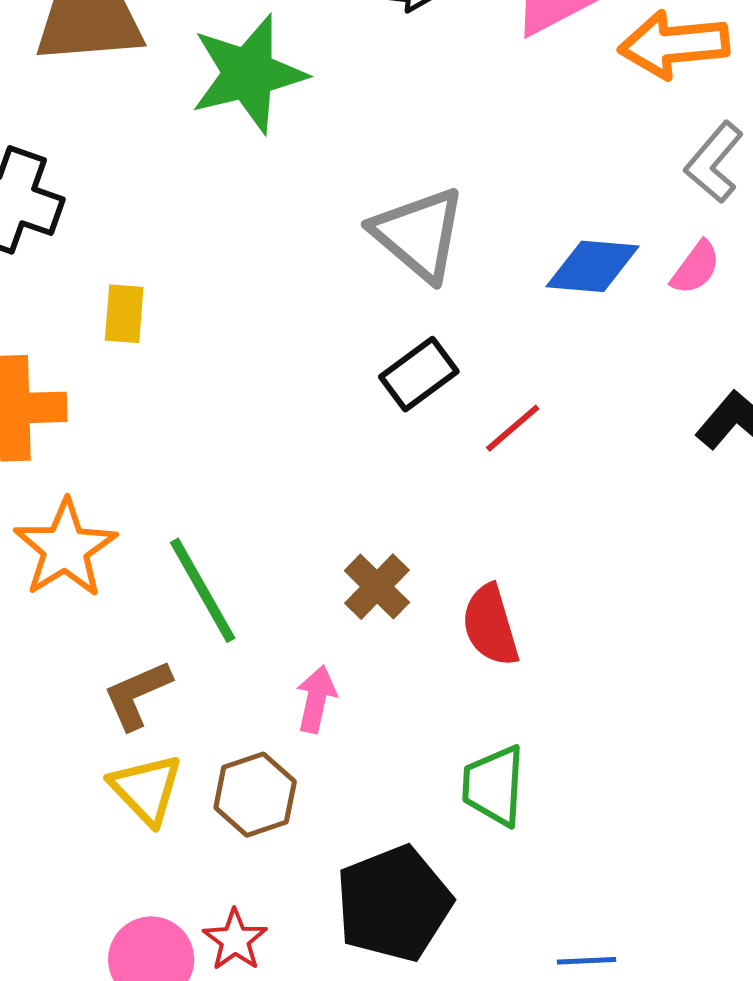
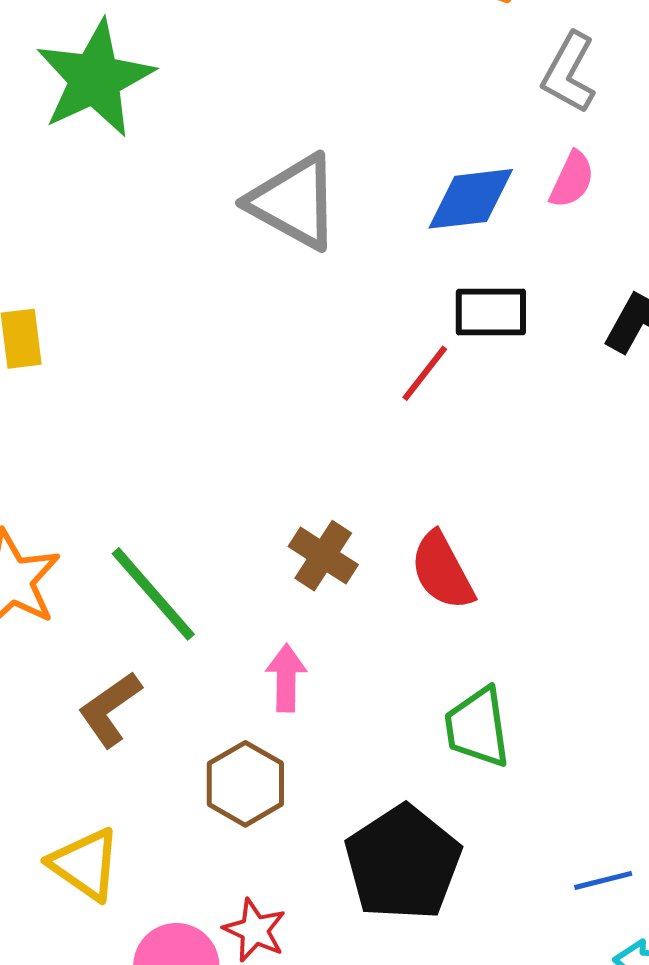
black rectangle: (419, 374) -> (491, 312), moved, turned 48
yellow triangle: (146, 789) -> (85, 864), moved

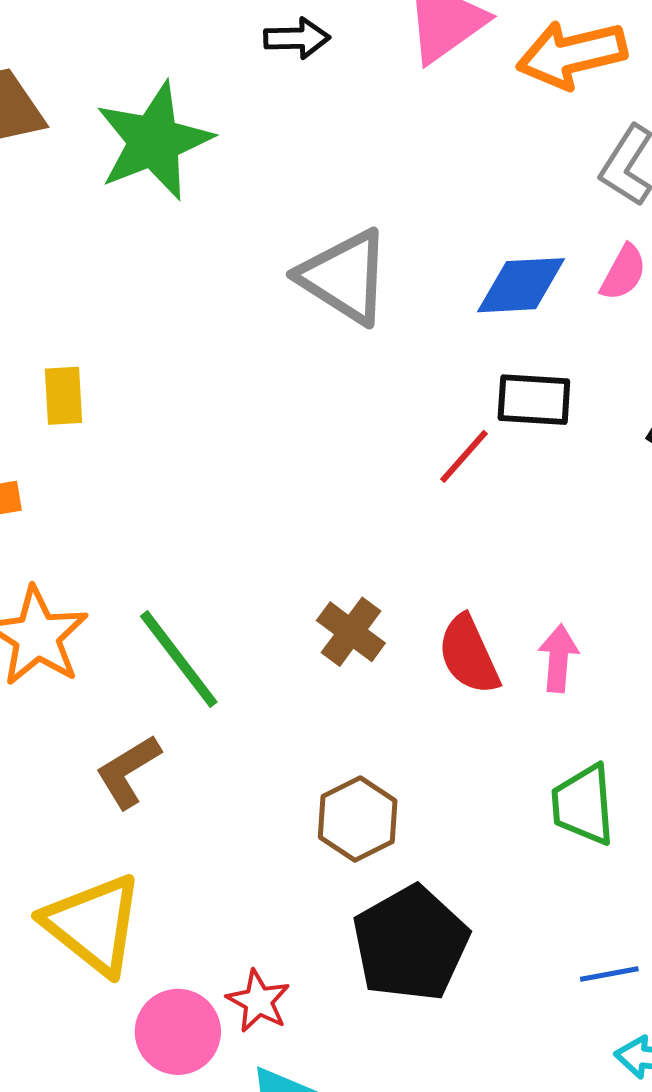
pink arrow: (286, 678) -> (558, 658), moved
green trapezoid: (477, 727) -> (583, 805), moved
brown hexagon: (245, 784) -> (358, 819), moved
yellow triangle: (85, 864) -> (93, 924), size x1.4

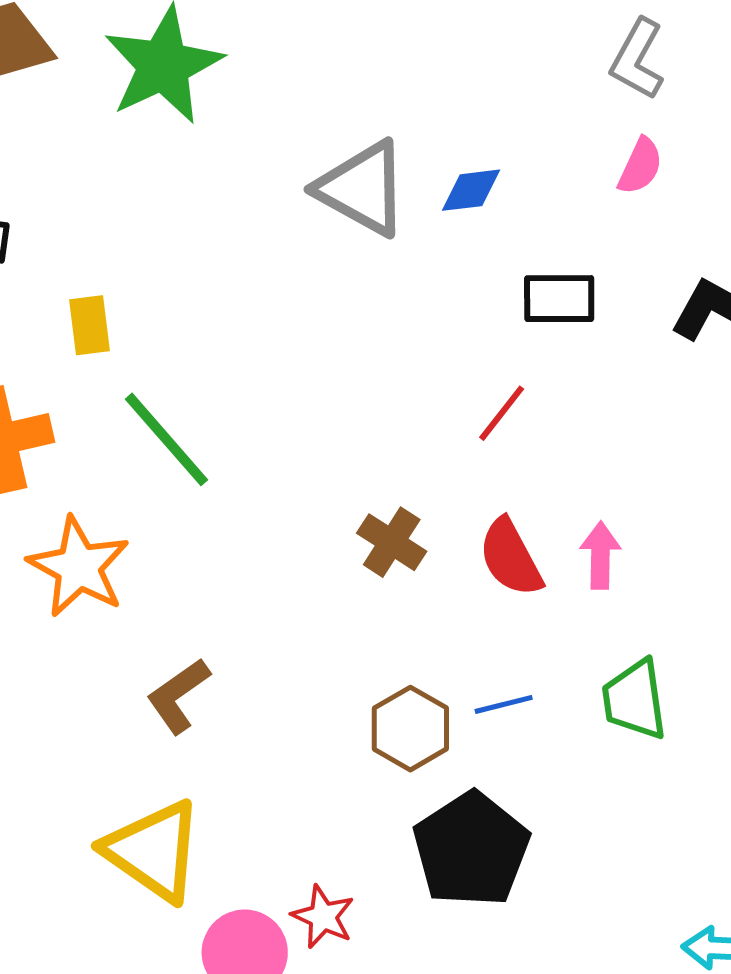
blue diamond: (521, 285) -> (471, 190), moved, size x0.7
red line: (464, 456) -> (502, 413), moved
green line: (179, 659) -> (167, 439), moved
blue line: (609, 974) -> (504, 704), moved

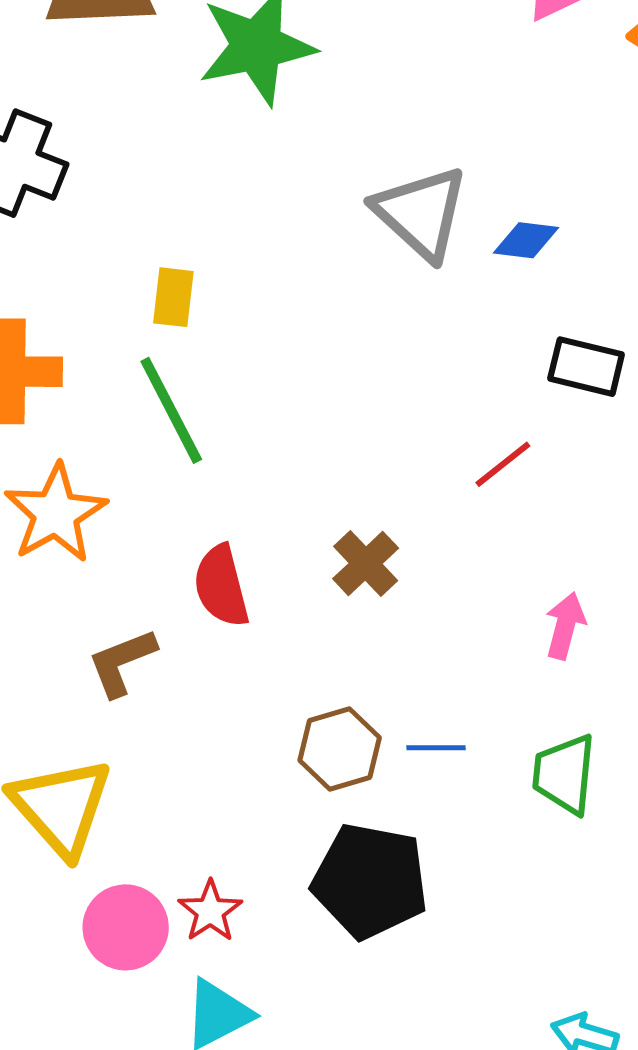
yellow rectangle: (90, 325) -> (173, 297), moved
red semicircle: (511, 558) -> (221, 586), moved
black pentagon: (471, 849) -> (370, 881), turned 30

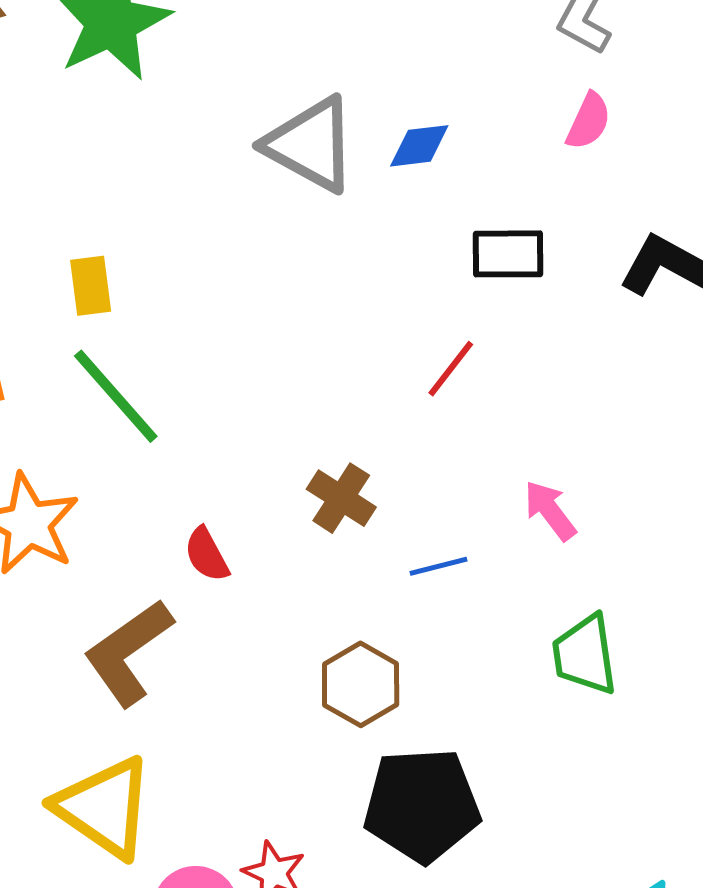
red semicircle: (221, 586) -> (207, 555), size x0.7
pink arrow: (565, 626) -> (550, 511), turned -38
brown L-shape: (122, 662) -> (128, 653), size x1.4
blue line: (436, 748) -> (439, 566), moved

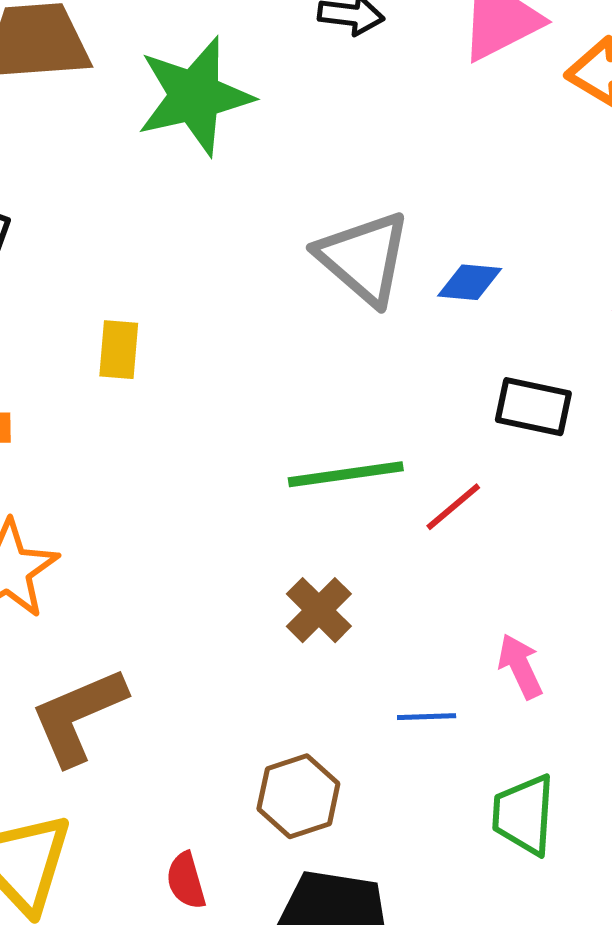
green line: (116, 396) -> (346, 474), moved, turned -69
red semicircle: (207, 555) -> (186, 881), moved
blue line: (439, 566) -> (427, 717), moved

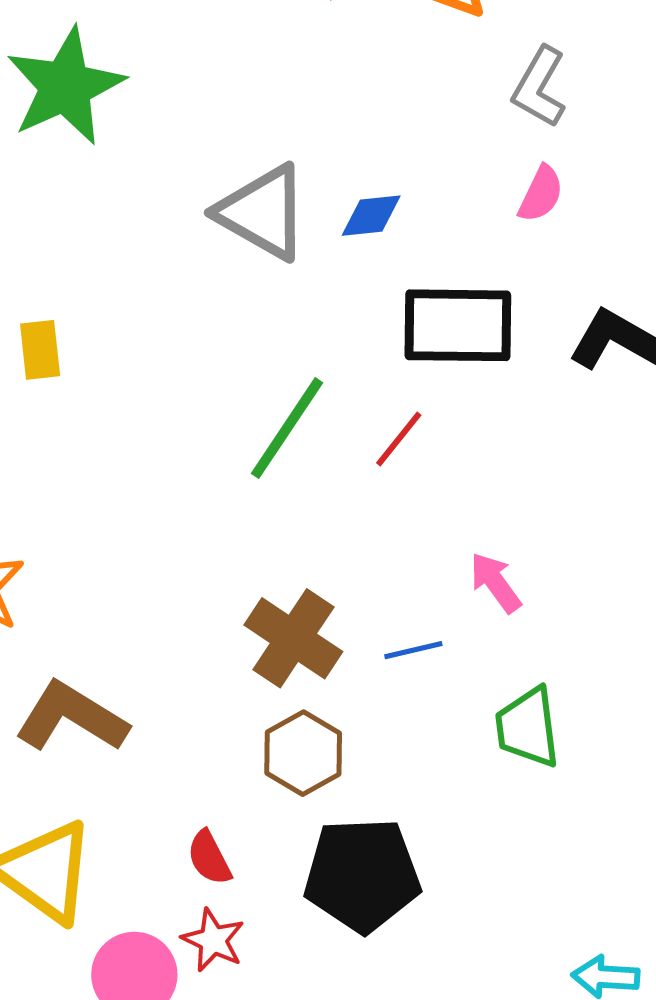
black rectangle: (533, 407) -> (458, 325), size x1.5
green line: (346, 474) -> (287, 428), turned -37
brown cross: (319, 610) -> (293, 638), moved, size x1.4
brown L-shape: (78, 716) -> (71, 717), turned 66

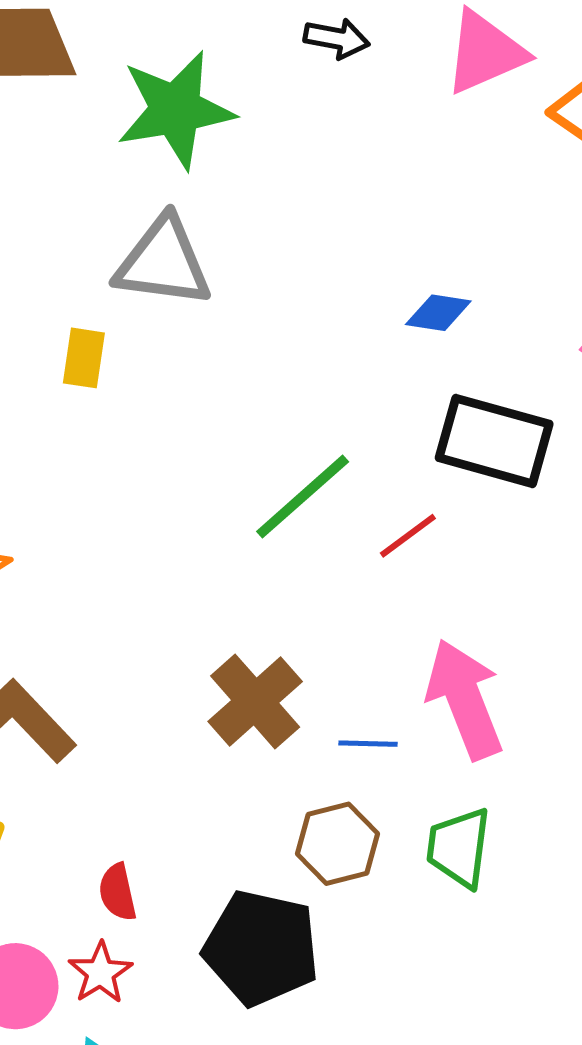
gray triangle: (263, 212) -> (163, 262), moved, turned -37
pink arrow: (495, 583) -> (465, 699), size x1.8
brown hexagon: (303, 753) -> (338, 844), moved

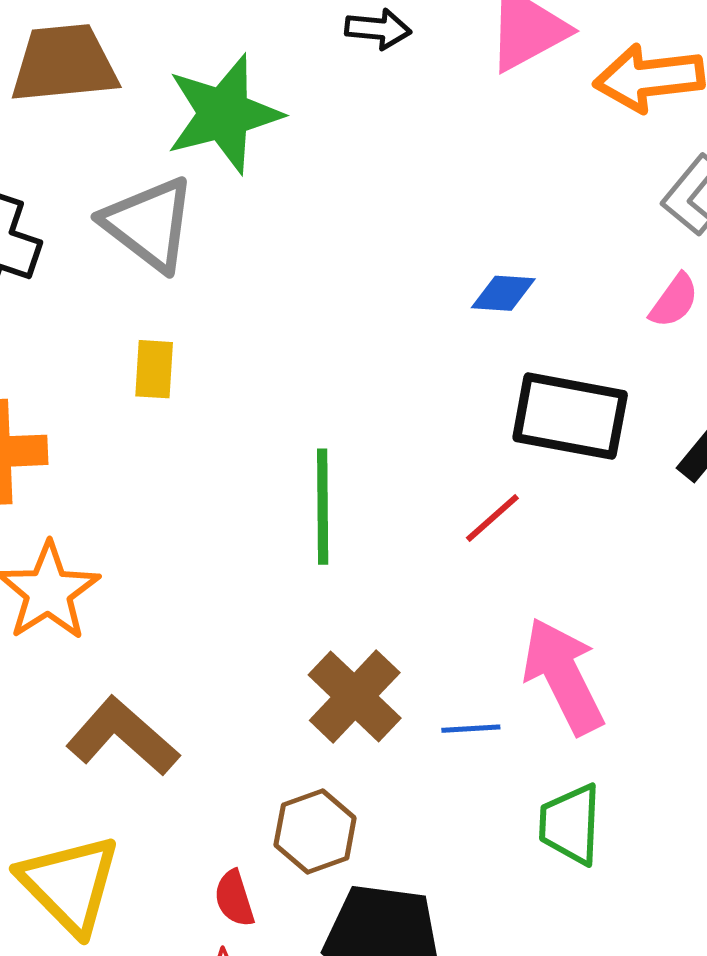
gray triangle: (163, 262) -> (149, 224), moved, turned 35
green line: (303, 497) -> (323, 507), moved, turned -44
brown hexagon: (338, 844) -> (315, 832), moved

